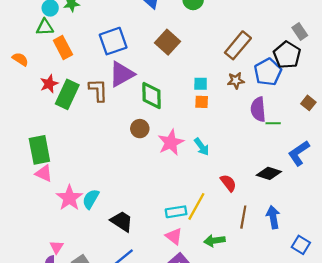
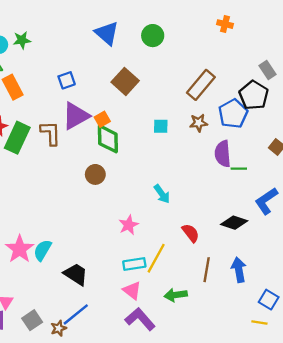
blue square: (113, 41) -> (67, 80), size x0.6
orange square: (202, 102) -> (102, 119), moved, turned -32
pink star: (171, 142) -> (129, 225), moved, size x0.7

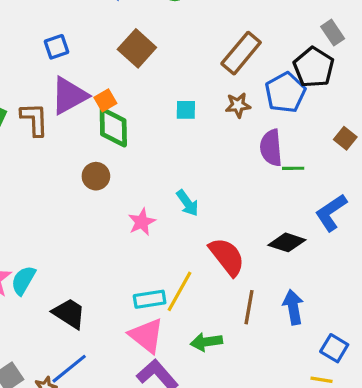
pink star: (129, 225) -> (142, 222), moved
red semicircle: (191, 233) -> (227, 257), size x1.5
pink triangle: (132, 290) -> (146, 336), size x1.4

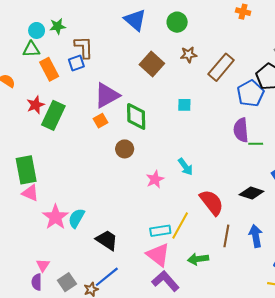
blue square: (56, 47) -> (76, 63), moved
orange square: (105, 100) -> (101, 121), moved
brown star: (238, 105) -> (189, 55), moved
brown L-shape: (34, 119) -> (84, 47), moved

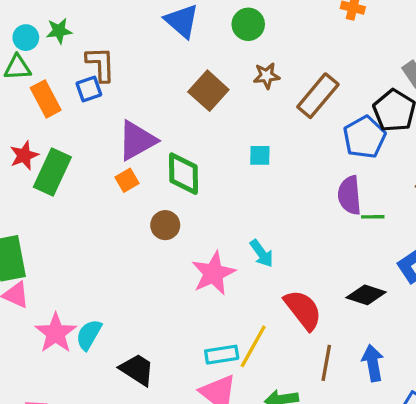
pink star: (155, 179) -> (213, 273), size x1.5

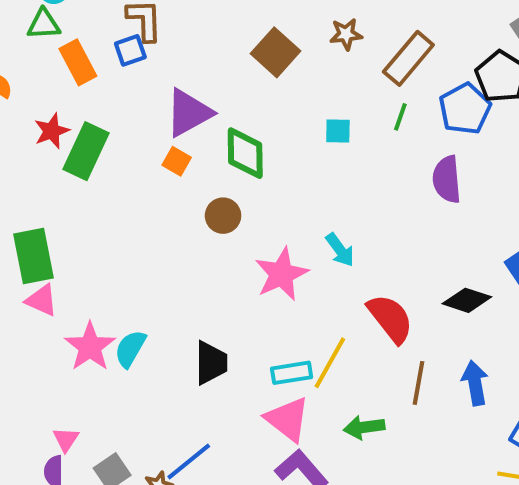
orange square: (127, 180) -> (177, 161), turned -30
green line: (373, 217) -> (400, 117), moved, turned -70
black trapezoid: (137, 370) -> (211, 363), moved, turned 57

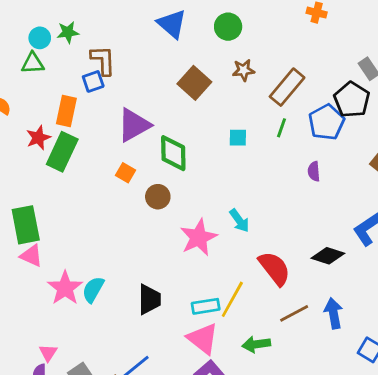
orange rectangle: (78, 62) -> (66, 111), moved, turned 40
orange square: (177, 161) -> (125, 173), moved
purple semicircle: (447, 179) -> (314, 171), size x0.6
brown line: (419, 383) -> (294, 313), turned 52

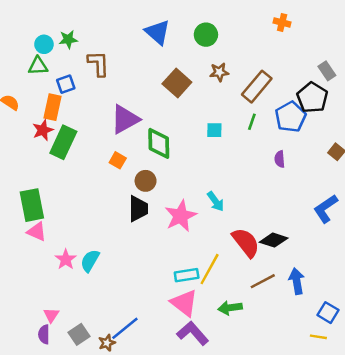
blue square: (93, 81) -> (66, 84), moved
orange rectangle: (66, 111) -> (52, 107), moved
black diamond: (328, 256) -> (274, 240), moved
pink star: (65, 288) -> (66, 259), size x0.7
black trapezoid: (149, 299) -> (138, 209), moved

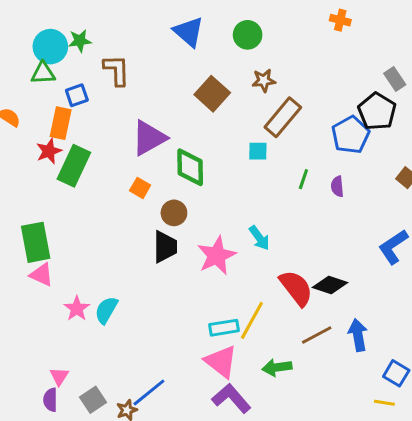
cyan circle: (44, 44) -> (50, 47), size x1.5
brown rectangle: (257, 87) -> (283, 117), moved
green line: (252, 122) -> (303, 179), moved

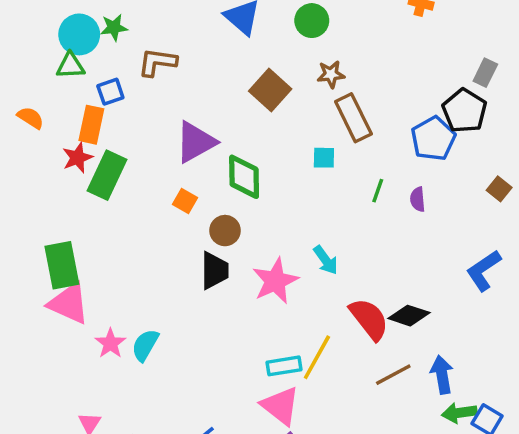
brown L-shape: (117, 70) -> (157, 62), turned -80
gray rectangle: (395, 79) -> (485, 73), turned 60
brown rectangle: (283, 117) -> (353, 118), turned -66
pink triangle: (42, 275) -> (69, 303), size x1.5
green arrow: (277, 367) -> (459, 413), moved

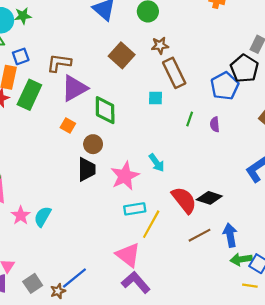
brown L-shape: (157, 62) -> (59, 63), moved
green rectangle: (107, 175) -> (29, 95), moved
cyan rectangle: (284, 366) -> (135, 209), moved

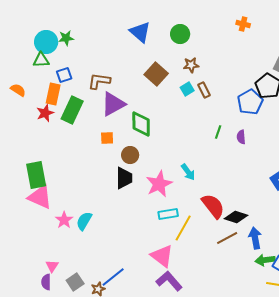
brown rectangle: (174, 73) -> (204, 90), size x0.6
cyan square: (156, 98) -> (187, 89), moved, turned -32
orange square: (68, 125) -> (107, 138), turned -32
black diamond: (209, 198) -> (236, 217), moved

